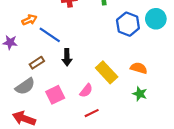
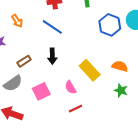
orange arrow: (29, 20) -> (17, 21), turned 80
blue line: (50, 35) -> (52, 27), moved
pink semicircle: (86, 91) -> (70, 87), turned 112

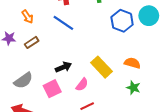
black arrow: (52, 56) -> (63, 67), moved, turned -112
brown rectangle: (24, 61) -> (32, 42), moved
pink semicircle: (70, 87) -> (82, 85), turned -112

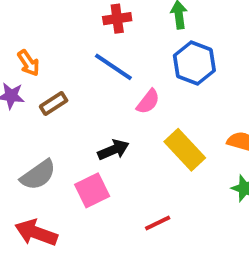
orange arrow: (27, 17) -> (28, 63), moved
blue hexagon: (122, 21) -> (194, 63), moved
pink semicircle: (82, 85) -> (148, 102), moved

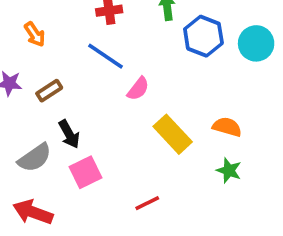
orange arrow: (28, 63) -> (35, 34), moved
blue hexagon: (194, 63) -> (203, 36), moved
black arrow: (113, 150) -> (69, 134), moved, turned 84

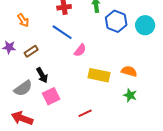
yellow rectangle: (173, 134) -> (99, 75), turned -35

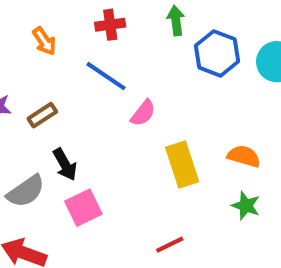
orange arrow: (23, 20) -> (44, 41), moved
yellow rectangle: (99, 75) -> (182, 164), turned 60
red line: (85, 113) -> (170, 245), moved

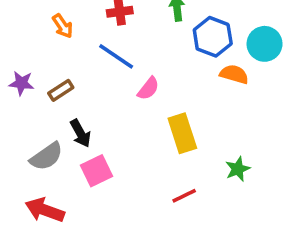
orange semicircle: (244, 156) -> (234, 74), moved
green star: (246, 206) -> (238, 169), turned 30
red line: (170, 245) -> (184, 196), moved

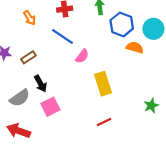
green star: (238, 169) -> (151, 106), moved

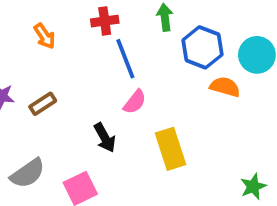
blue line: (62, 36) -> (125, 59), moved, turned 35
black arrow: (40, 84) -> (105, 138), moved

